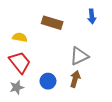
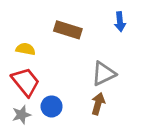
blue circle: (48, 81) -> (52, 106), moved

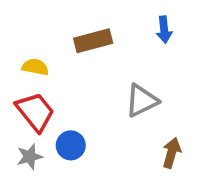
brown rectangle: (68, 30) -> (93, 41), turned -32
brown arrow: (98, 104) -> (172, 153), moved

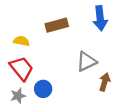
blue arrow: (164, 30) -> (100, 18), size x1.5
brown arrow: (172, 153) -> (105, 82), moved

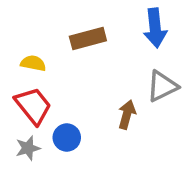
gray triangle: (86, 62) -> (162, 86), moved
brown arrow: (105, 82) -> (127, 115), moved

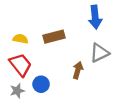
brown rectangle: (88, 39) -> (54, 37), moved

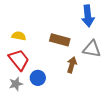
brown rectangle: (54, 37) -> (60, 40), moved, turned 30
gray triangle: (99, 53) -> (92, 49), turned 36

